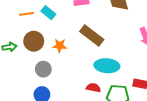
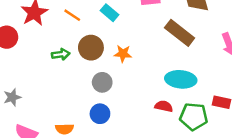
orange line: (26, 14) -> (72, 15), moved, turned 40
brown rectangle: (92, 35) -> (180, 33), moved

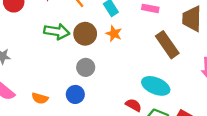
green arrow: (61, 54) -> (57, 32), size x1.5
orange star: (123, 54) -> (114, 34), moved

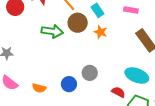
brown circle: (85, 34) -> (78, 23), moved
gray circle: (86, 67) -> (90, 73), moved

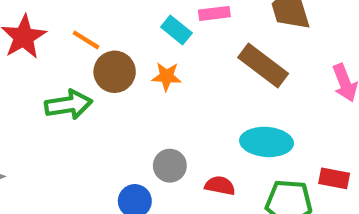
cyan rectangle: (98, 10) -> (176, 30), moved
red semicircle: (118, 92) -> (220, 186), moved

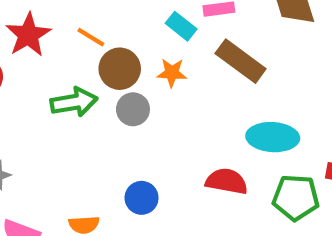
brown rectangle: (263, 66) -> (241, 61), moved
gray circle: (170, 166) -> (133, 109), moved
red semicircle: (220, 186) -> (227, 181), size x1.4

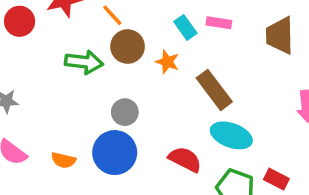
brown rectangle: (241, 61) -> (214, 90), moved
gray circle: (133, 109) -> (125, 112), moved
blue circle: (142, 198) -> (115, 153), size x1.6

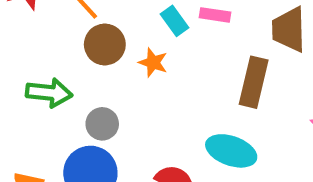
green arrow: (84, 62) -> (49, 93), moved
brown rectangle: (214, 90) -> (254, 82), moved, turned 51

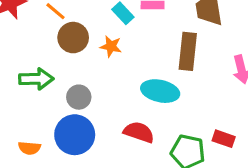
cyan ellipse: (231, 151) -> (160, 91), moved

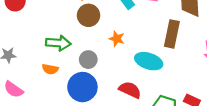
orange star: (111, 46) -> (117, 39), moved
orange semicircle: (29, 148) -> (50, 69), moved

